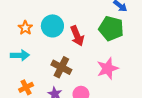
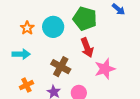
green pentagon: (111, 28) -> (85, 19), moved
red arrow: (77, 36) -> (87, 48), moved

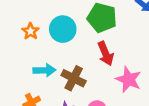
cyan arrow: (21, 54) -> (44, 70), moved
pink star: (105, 69) -> (129, 79), turned -30

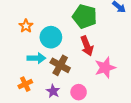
cyan circle: (63, 29) -> (51, 37), moved
pink star: (129, 79) -> (105, 68), turned 30

